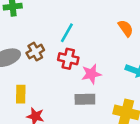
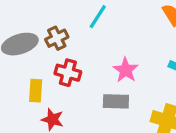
red cross: (68, 59) -> (68, 73), moved
pink star: (91, 74) -> (126, 70), turned -30

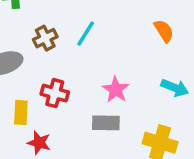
brown cross: (57, 38) -> (45, 38), moved

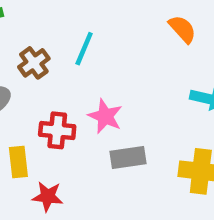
pink star: (116, 90) -> (105, 116), moved

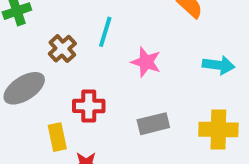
pink star: (105, 116) -> (146, 62), moved

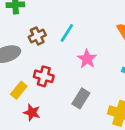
gray rectangle: (153, 124) -> (81, 98), turned -60
yellow rectangle: (57, 137) -> (19, 90), turned 36

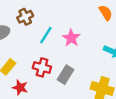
cyan line: (67, 33) -> (46, 35), moved
red cross: (44, 76) -> (42, 67), moved

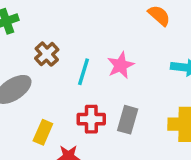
pink star: (71, 38) -> (121, 65), turned 30

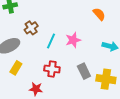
gray rectangle: (128, 120) -> (84, 71), moved, turned -49
yellow rectangle: (43, 132) -> (16, 68), moved

